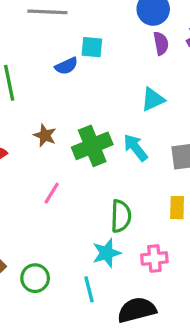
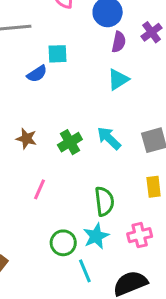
purple semicircle: (161, 43) -> (119, 42), turned 30
cyan triangle: (153, 99) -> (118, 79), moved
green cross: (92, 146) -> (70, 142), size x0.7
green circle: (35, 278) -> (63, 243), moved

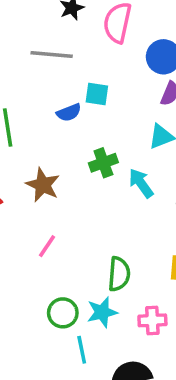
cyan arrow: (109, 138) -> (141, 183), moved
brown star: (26, 139) -> (43, 185), size x1.4
green cross: (70, 142) -> (103, 163), moved

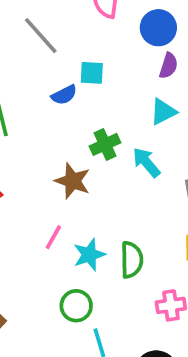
gray line: (52, 55) -> (41, 36), turned 48
brown star: (43, 185) -> (73, 181), moved
cyan star: (102, 312) -> (89, 255), moved

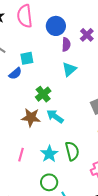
cyan arrow: (146, 162) -> (55, 116), moved
pink line: (53, 237) -> (21, 155), moved

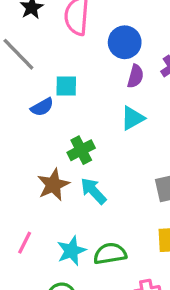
brown star: (31, 117) -> (53, 185), turned 30
green semicircle: (72, 151) -> (110, 254), turned -96

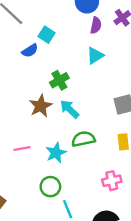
cyan square: (66, 86) -> (47, 35), turned 35
pink line: (25, 243) -> (22, 148), turned 56
green semicircle: (110, 254) -> (83, 139), moved

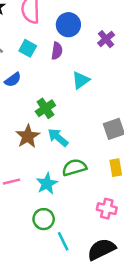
purple semicircle: (96, 25) -> (57, 51), moved
cyan square: (47, 35) -> (28, 48), moved
pink cross: (112, 181) -> (107, 209), turned 30

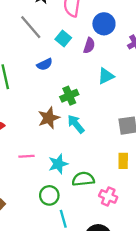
green semicircle: (74, 167) -> (83, 179), moved

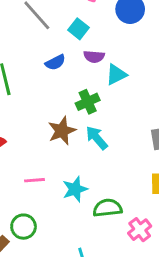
purple semicircle: (89, 46) -> (94, 57), moved, turned 77
cyan triangle: (106, 76) -> (116, 74), moved
green circle: (49, 195) -> (24, 227), moved
pink cross: (108, 196) -> (140, 230), turned 30

